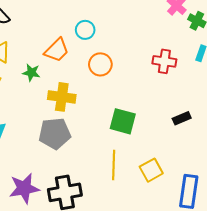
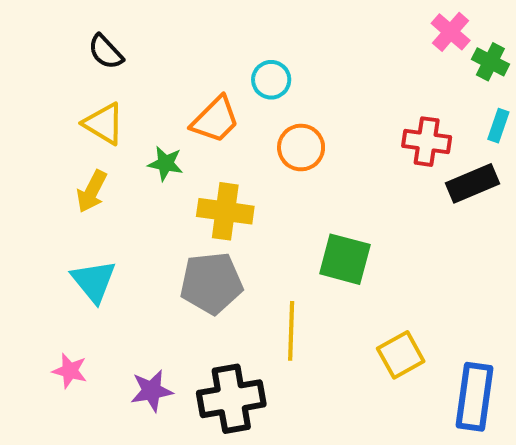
black rectangle: (182, 118) -> (472, 183), moved, size x1.4
yellow line: (114, 165) -> (291, 331), moved
purple star: (24, 188) -> (152, 391), size x0.7

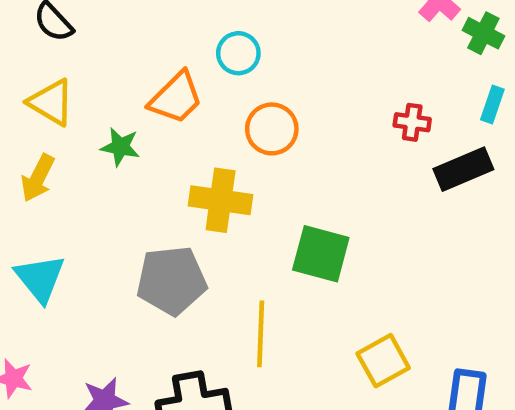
red cross: (427, 142) -> (412, 122), size x0.7
yellow cross: (225, 211) -> (221, 200), moved

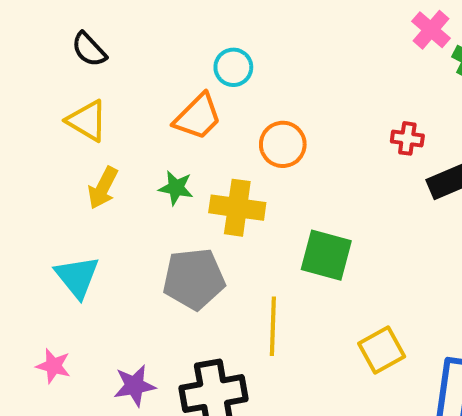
cyan circle: (238, 53) -> (233, 67), moved
green star: (120, 147) -> (176, 188), moved
yellow arrow: (38, 178) -> (103, 188), moved

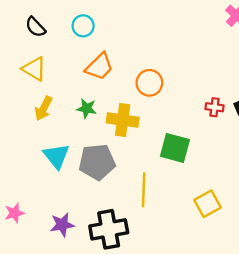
cyan circle: (233, 67) -> (83, 26), moved
red cross: (407, 138) -> (215, 107), moved
cyan triangle: (77, 277) -> (56, 156), moved
pink star: (53, 366) -> (14, 213), turned -30

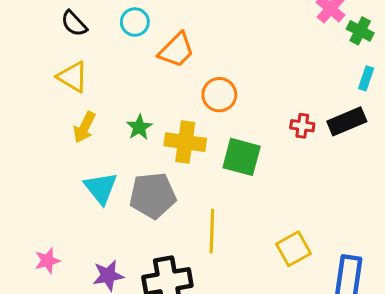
orange trapezoid: (99, 67) -> (176, 50), moved
green star: (87, 108) -> (139, 127), turned 30
green square: (175, 148) -> (242, 157), moved

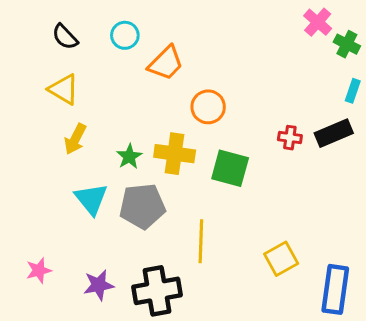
green star: (139, 127) -> (129, 157), moved

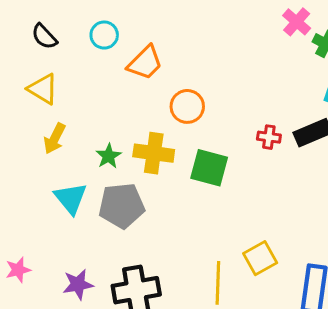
yellow line: (201, 241) -> (218, 283), moved

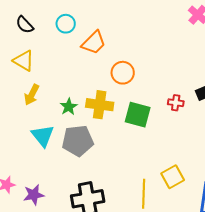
red cross: (269, 137) -> (176, 103), moved
purple star: (78, 284) -> (34, 195), moved

